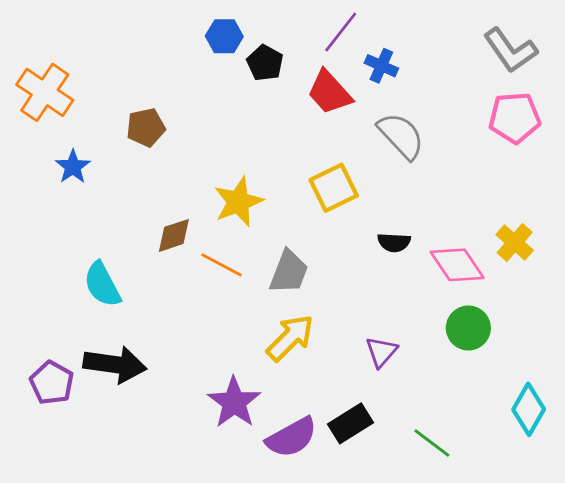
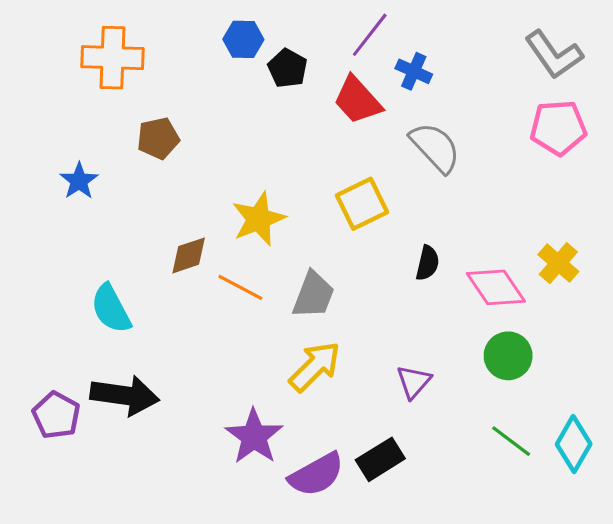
orange cross: (45, 92) -> (113, 58), moved, turned -32
black semicircle: (394, 242) -> (427, 263), turned -80
green line: (432, 443) -> (511, 441), moved

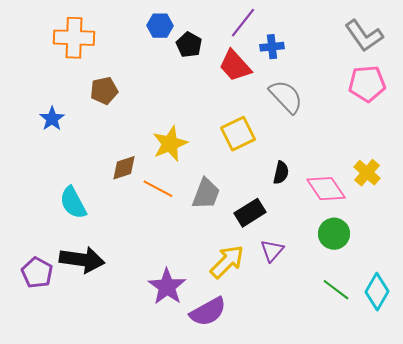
blue cross: (414, 71) -> (272, 47), turned -30
yellow arrow: (315, 366) -> (227, 262), moved
black rectangle: (380, 459) -> (250, 213), moved

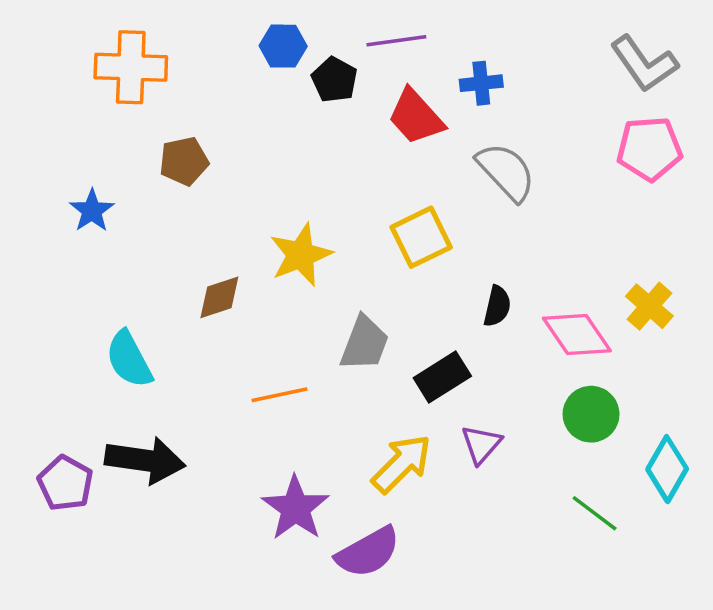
purple line: (243, 23) -> (396, 41), moved, turned 44
orange line: (158, 189) -> (280, 395), moved, turned -40
cyan diamond: (377, 292) -> (667, 469), moved

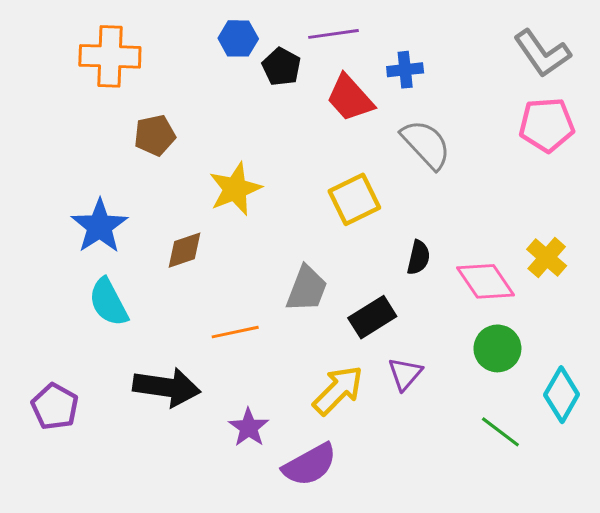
blue star: (92, 211) -> (100, 226), moved, size x1.5
yellow star: (301, 255) -> (235, 189), moved
black arrow: (145, 460) -> (167, 387), moved
purple star: (295, 508) -> (249, 427), size x0.7

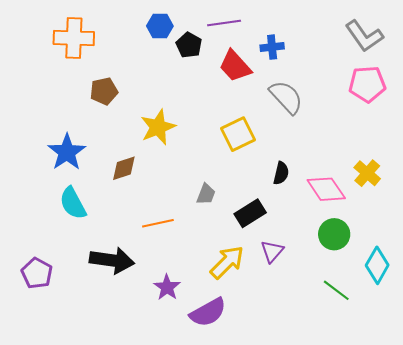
gray trapezoid: (307, 289) -> (206, 194), size x0.7

